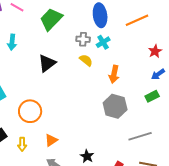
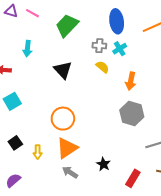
black triangle: (47, 63) -> (63, 70), turned -36
orange circle: (30, 111) -> (63, 119), moved
orange triangle: (51, 140) -> (67, 148), size x1.6

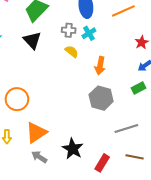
black triangle: (63, 70) -> (32, 40), moved
orange circle: (63, 119) -> (17, 99), moved
black star: (103, 164) -> (73, 149), size x1.5

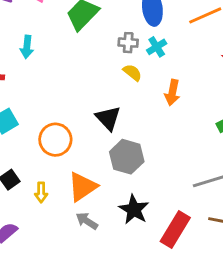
black triangle: (32, 40) -> (108, 118), moved
gray hexagon: (101, 98) -> (127, 157), moved
red rectangle: (102, 163) -> (175, 229), size x1.4

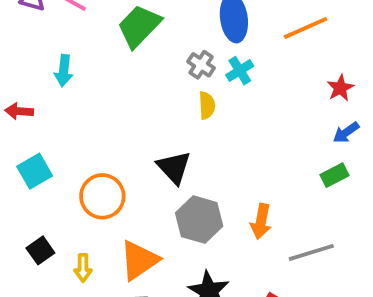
gray cross: (128, 43) -> (201, 65), turned 30
yellow semicircle: (132, 73) -> (207, 105), turned 48
orange arrow: (172, 93) -> (261, 221), moved

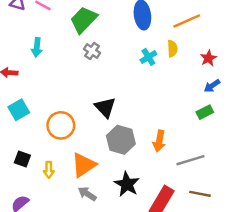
gray cross: (201, 65) -> (92, 51), moved
cyan cross: (240, 71) -> (148, 57), moved
yellow semicircle: (207, 105) -> (172, 49), moved
black square: (40, 250) -> (22, 159), turned -35

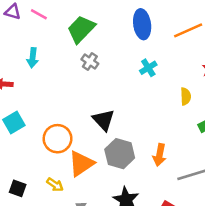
yellow semicircle: (172, 49) -> (186, 96), moved
black square: (22, 159) -> (18, 188), moved
orange triangle: (84, 165) -> (81, 164), moved
yellow arrow: (49, 170) -> (55, 185), moved, turned -56

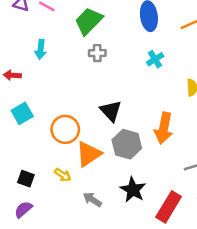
gray cross: (90, 62) -> (97, 53), turned -35
orange arrow: (160, 155) -> (164, 128), moved, size x1.4

